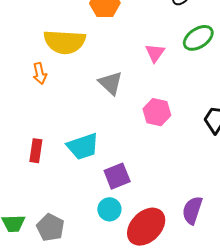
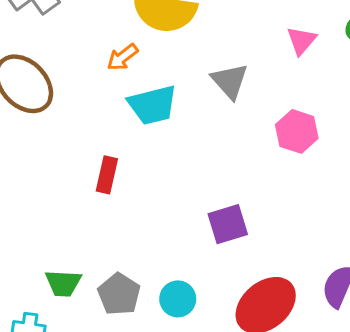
orange arrow: (40, 73) -> (122, 57), turned 60
cyan trapezoid: (83, 146) -> (153, 105), moved
cyan circle: (109, 209) -> (178, 299), moved

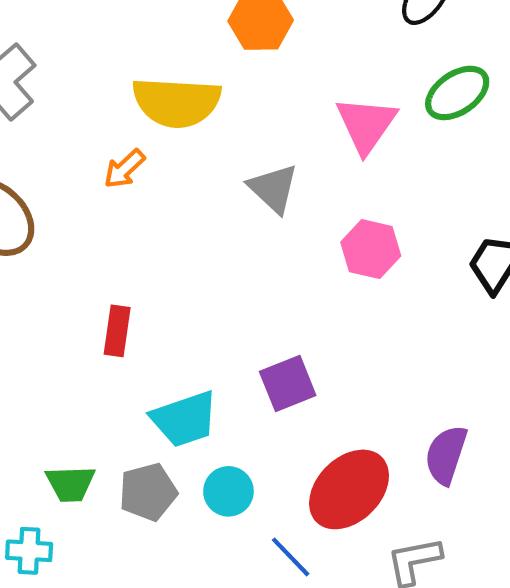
pink triangle: (301, 41) -> (366, 125), size x1.5
cyan trapezoid: (153, 105) -> (185, 419), moved
gray pentagon: (119, 294) -> (148, 492), turned 30

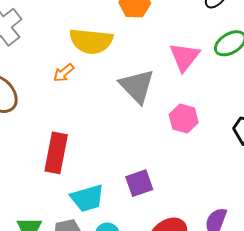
gray triangle: (273, 188) -> (137, 86), size x1.4
red rectangle: (117, 331) -> (56, 153), size x1.6

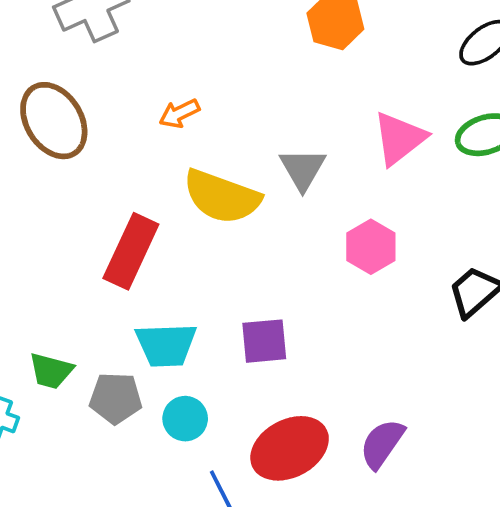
yellow semicircle: (91, 41) -> (222, 197), moved
gray triangle: (137, 86) -> (303, 169), size x0.7

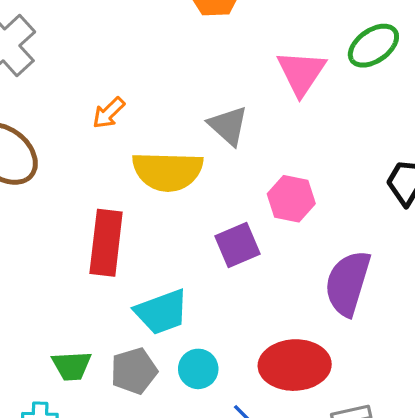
pink hexagon: (371, 247) -> (291, 199), moved
purple square: (264, 341) -> (238, 245), moved
purple semicircle: (382, 444) -> (348, 283), moved, size x1.4
red ellipse: (290, 448) -> (295, 365), turned 44

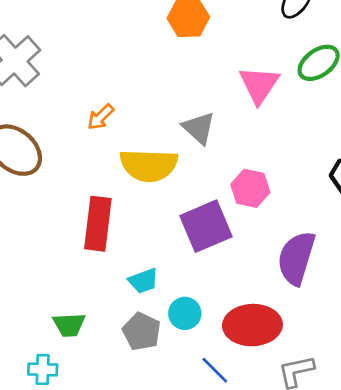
purple square: (238, 245) -> (206, 226), size x1.4
cyan trapezoid: (162, 312) -> (143, 281), size x0.7
cyan circle: (198, 369) -> (185, 313), moved
gray pentagon: (134, 371) -> (142, 331), moved, turned -30

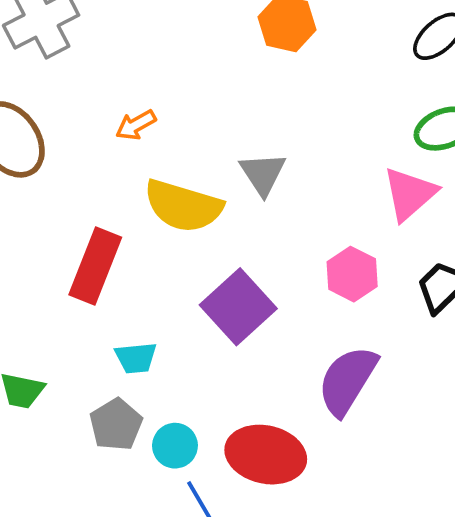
pink triangle: (259, 85) -> (410, 194), moved
pink hexagon: (250, 188) -> (352, 274), moved
purple square: (206, 226) -> (238, 307), turned -34
cyan circle: (185, 313) -> (175, 446), moved

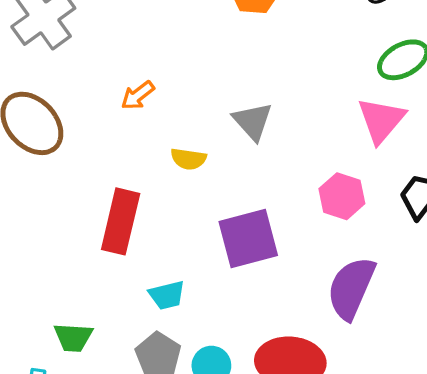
yellow semicircle: (183, 206) -> (188, 159), size x0.5
purple square: (238, 307) -> (248, 239), turned 36

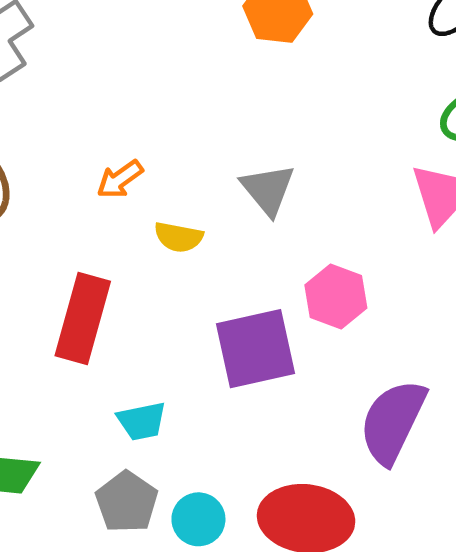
orange arrow: (138, 95) -> (120, 179), moved
pink hexagon: (342, 196) -> (336, 297), moved

